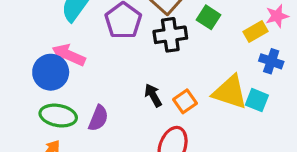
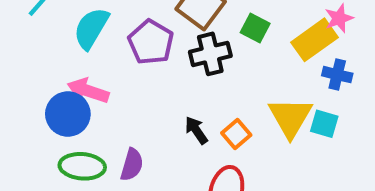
yellow rectangle: (256, 31) -> (315, 40), size x1.5
yellow triangle: (230, 92) -> (290, 117), turned 48

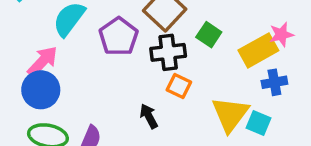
blue cross: (337, 75) -> (274, 82), turned -30
pink arrow: (88, 91) -> (43, 61), moved, turned 108
orange square: (236, 134) -> (179, 86), moved, turned -30

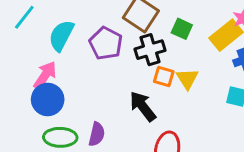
yellow triangle: (230, 114) -> (187, 79), moved, size x0.7
black arrow: (149, 116) -> (143, 106), size x1.5

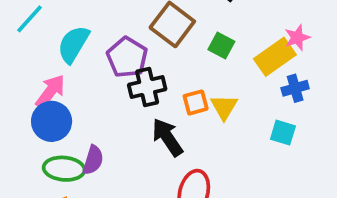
black cross: (150, 50) -> (147, 87), moved
orange square: (164, 77) -> (196, 102), turned -35
purple semicircle: (97, 134) -> (93, 160), moved

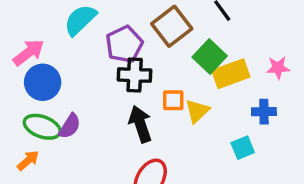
green square: (221, 46) -> (210, 57), size x1.4
yellow rectangle: (275, 57) -> (231, 74), moved
pink arrow: (50, 92) -> (29, 53), moved
cyan square: (283, 133) -> (243, 148), turned 35

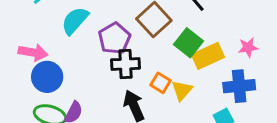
pink arrow: (29, 53) -> (33, 52), turned 52
orange square: (173, 100) -> (161, 83), turned 36
blue cross: (264, 112) -> (239, 86), size x1.5

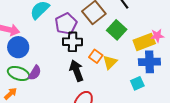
yellow rectangle: (208, 56) -> (144, 42), moved

